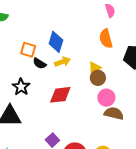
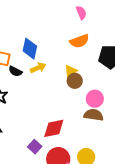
orange semicircle: (106, 39) -> (79, 41), turned -90
red diamond: (60, 95) -> (54, 128), moved
pink circle: (106, 98) -> (95, 99), moved

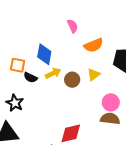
pink semicircle: (81, 13) -> (73, 26), moved
yellow triangle: (71, 71) -> (94, 75), moved
brown circle: (75, 81) -> (72, 80), moved

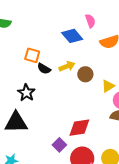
blue diamond: (44, 54) -> (72, 36), moved, turned -55
yellow triangle: (94, 75) -> (108, 86), moved

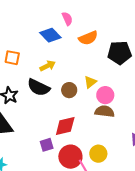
black semicircle: (44, 69) -> (39, 87), moved, size x1.6
brown circle: (85, 74) -> (69, 90), moved
purple square: (59, 145) -> (47, 145), turned 32

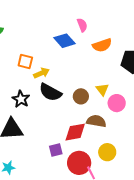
yellow arrow: (48, 66) -> (41, 73), moved
yellow triangle: (90, 82) -> (102, 89), turned -32
brown semicircle: (105, 111) -> (96, 121), moved
yellow circle: (98, 154) -> (107, 152), moved

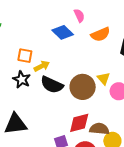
brown circle: (81, 96) -> (83, 87), size x1.6
black star: (21, 99) -> (22, 79), moved
brown semicircle: (96, 121) -> (99, 129), moved

